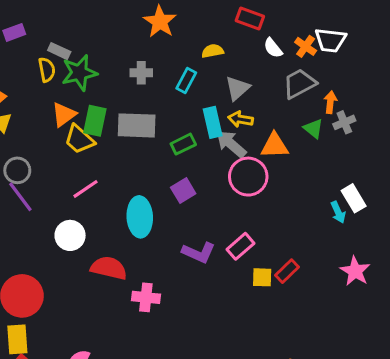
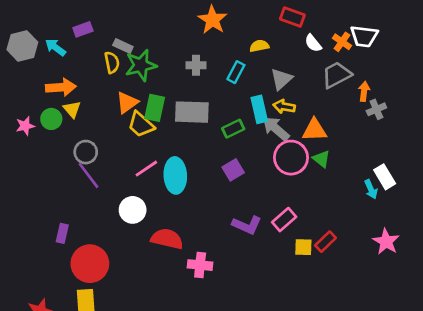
green triangle: (313, 129) -> (321, 159), moved
cyan ellipse: (140, 217) -> (175, 175), moved

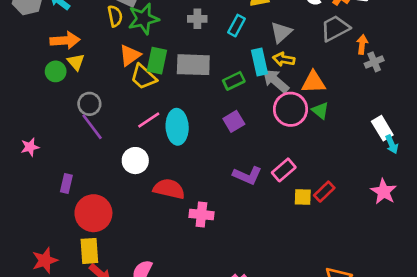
pink star: (25, 126) -> (30, 147), moved
cyan arrow: (371, 189) -> (392, 144), moved

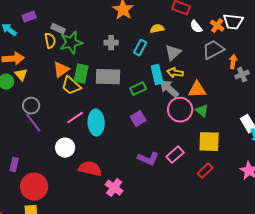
yellow square: (303, 197) -> (209, 142), moved, size x1.6
pink cross: (201, 215) -> (114, 188), turned 30

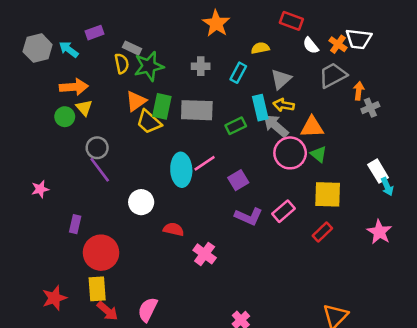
pink line: (75, 118) -> (205, 163), moved
purple square: (138, 119) -> (238, 180), moved
red semicircle: (90, 169) -> (174, 229), size x0.7

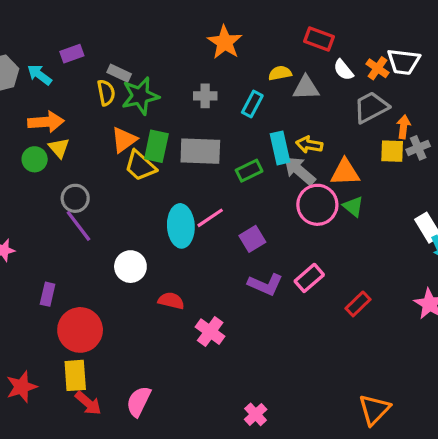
gray triangle: (281, 79) -> (306, 88), moved, turned 40
yellow square: (328, 194) -> (392, 151), moved, size x0.7

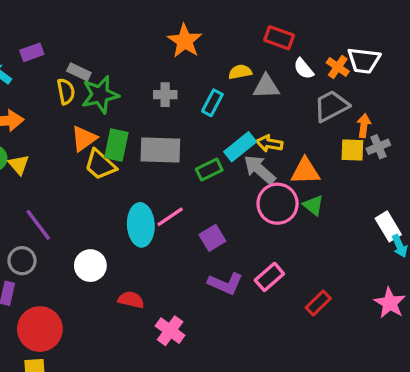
yellow triangle: (59, 148) -> (19, 165), moved
cyan rectangle: (280, 148) -> (240, 147), turned 64
gray circle: (75, 198) -> (22, 261), moved

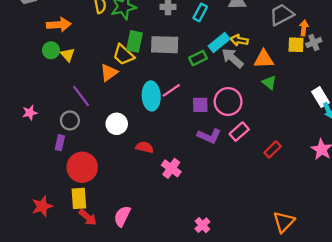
orange triangle: (84, 139) -> (109, 73), moved
pink circle: (278, 204) -> (228, 102), moved
purple square: (212, 238) -> (200, 105), turned 30

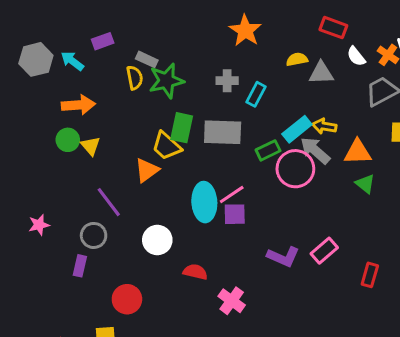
cyan rectangle: (200, 12) -> (256, 94), moved
pink circle: (228, 102) -> (295, 169), moved
purple square: (200, 105) -> (235, 214), moved
red rectangle: (273, 149) -> (370, 275), turned -30
red circle: (82, 167) -> (127, 299), moved, size x0.7

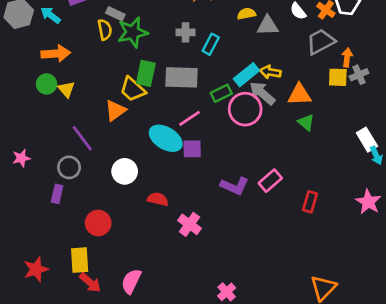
pink line: (232, 194) -> (190, 118), moved
cyan ellipse: (204, 202) -> (166, 138), turned -56

